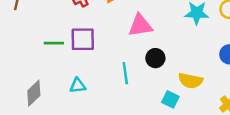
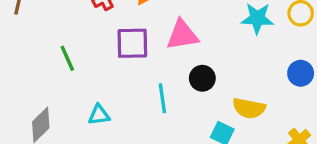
purple square: (83, 39) -> (132, 43), moved
green line: (54, 43) -> (67, 58), turned 66

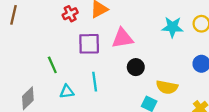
green line: (67, 58) -> (52, 65), moved
cyan line: (162, 98) -> (95, 82), moved

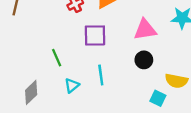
pink triangle: (122, 38) -> (145, 30), moved
cyan triangle: (67, 92) -> (72, 85), turned -32

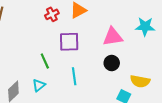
green line: (57, 58) -> (45, 61), moved
cyan triangle: (72, 85) -> (39, 85), moved

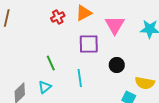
pink triangle: (113, 37) -> (115, 25), moved, turned -50
purple square: (69, 42) -> (89, 44), moved

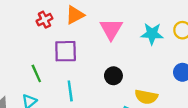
purple square: (89, 44) -> (66, 51), moved

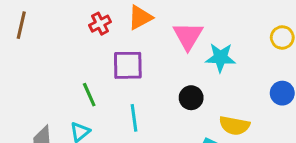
cyan star: (152, 34) -> (220, 58), moved

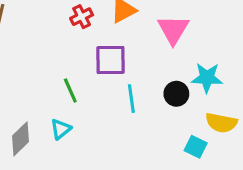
cyan star: (220, 58) -> (207, 78), moved
cyan line: (134, 118) -> (131, 99), moved

